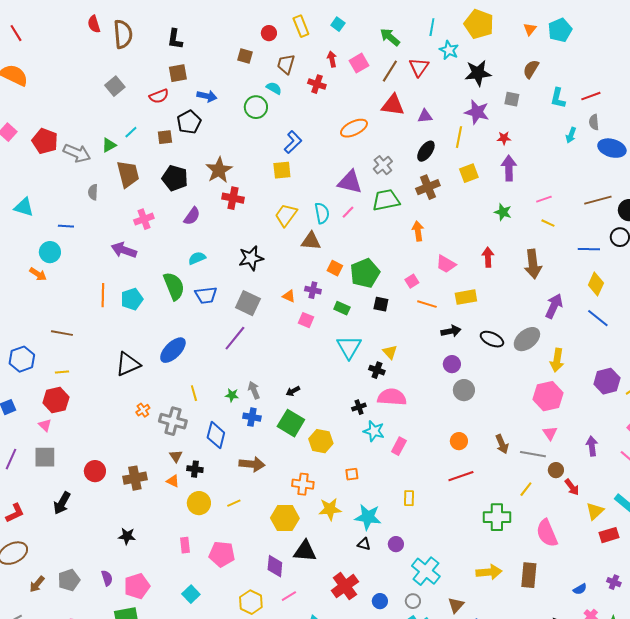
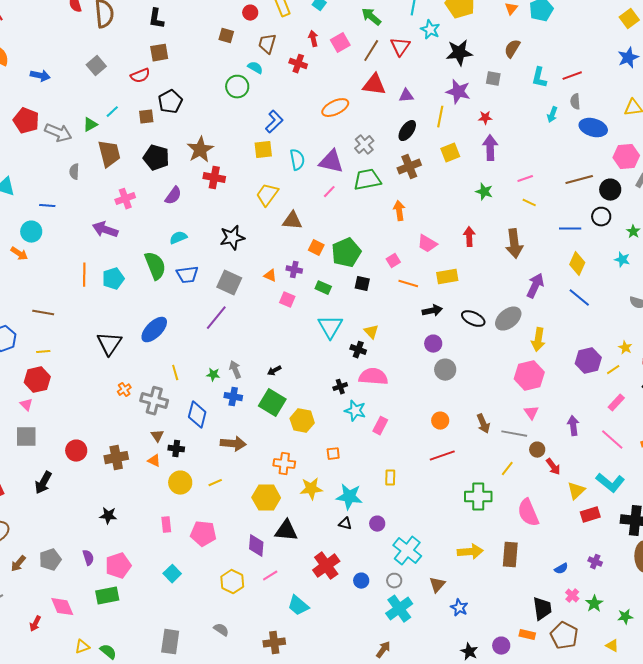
blue arrow: (207, 96) -> (40, 76), moved
cyan semicircle: (322, 213) -> (297, 160), moved
black triangle: (128, 364) -> (109, 344), turned -32

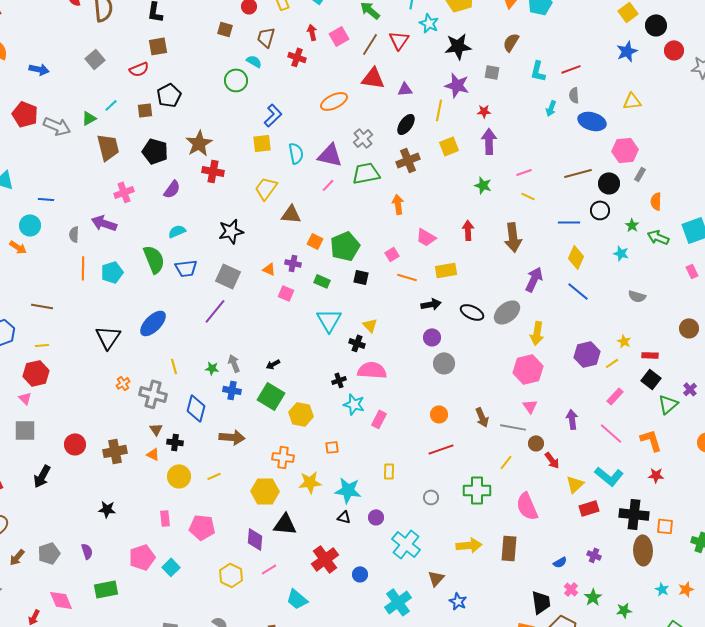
gray semicircle: (74, 172) -> (74, 234), moved
pink pentagon: (118, 566) -> (142, 557), moved
gray circle: (394, 581) -> (431, 497), moved

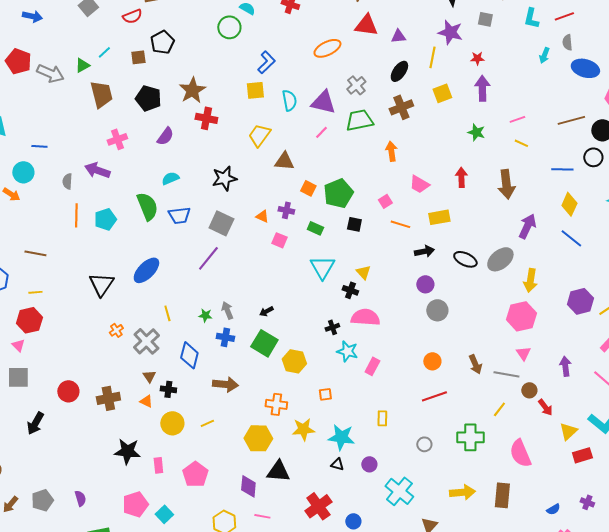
gray cross: (153, 394) -> (146, 341), turned 32
black star: (107, 509) -> (127, 451), moved, size x1.5
pink pentagon: (202, 527) -> (195, 474), turned 30
pink line: (269, 569) -> (262, 516), turned 42

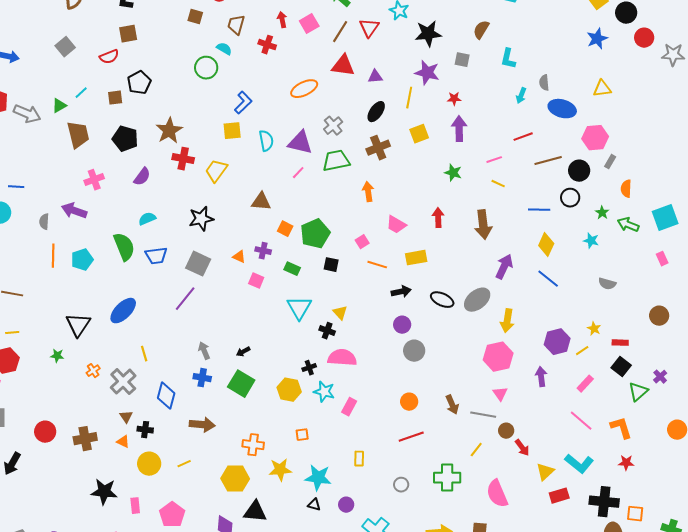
red line: (564, 16) -> (523, 137), moved
yellow trapezoid: (259, 135) -> (216, 171), moved
green star: (205, 315) -> (57, 356), moved
yellow hexagon: (294, 361) -> (289, 390), moved
purple arrow: (565, 366) -> (541, 377), moved

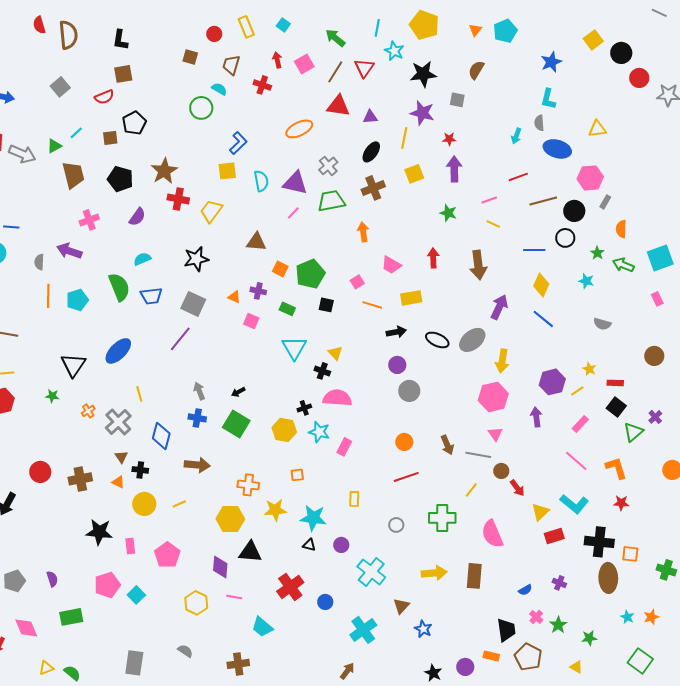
blue star: (597, 39) -> (551, 62), moved
cyan L-shape: (508, 59) -> (548, 99), moved

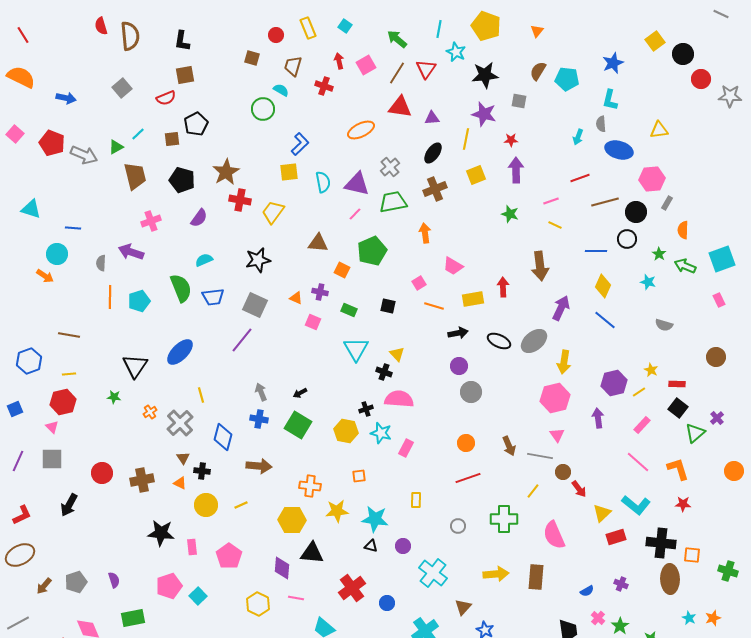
cyan pentagon: (505, 31) -> (567, 79), moved, turned 30
red arrow: (433, 258) -> (503, 287), moved
green pentagon: (310, 274) -> (372, 251), moved

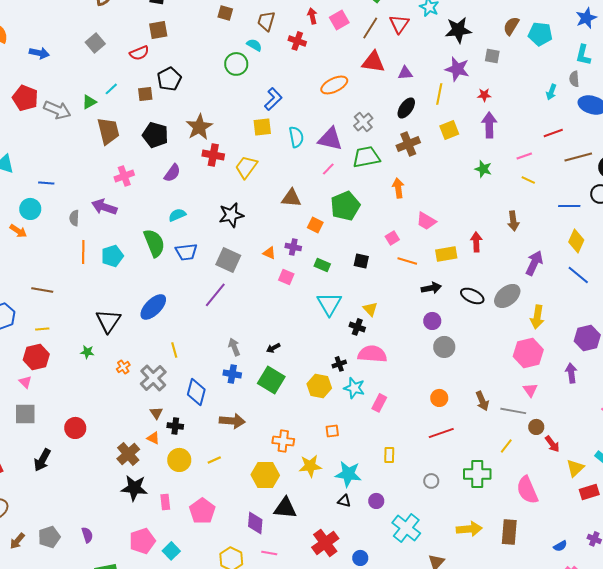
brown arrow: (540, 266) -> (513, 221), size x0.7
brown cross: (142, 480) -> (128, 454), moved, turned -30

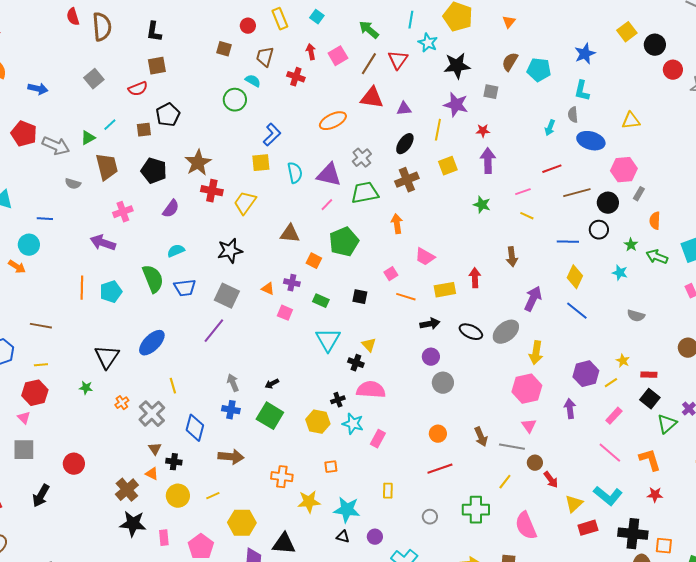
gray semicircle: (74, 218) -> (73, 184), moved, turned -77
yellow hexagon: (265, 475) -> (242, 523), moved

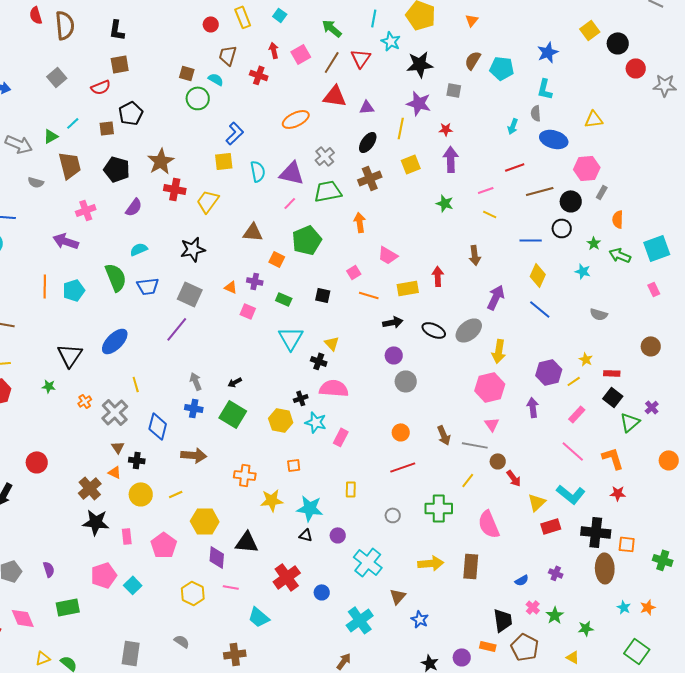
brown square: (224, 49) -> (187, 73), moved

